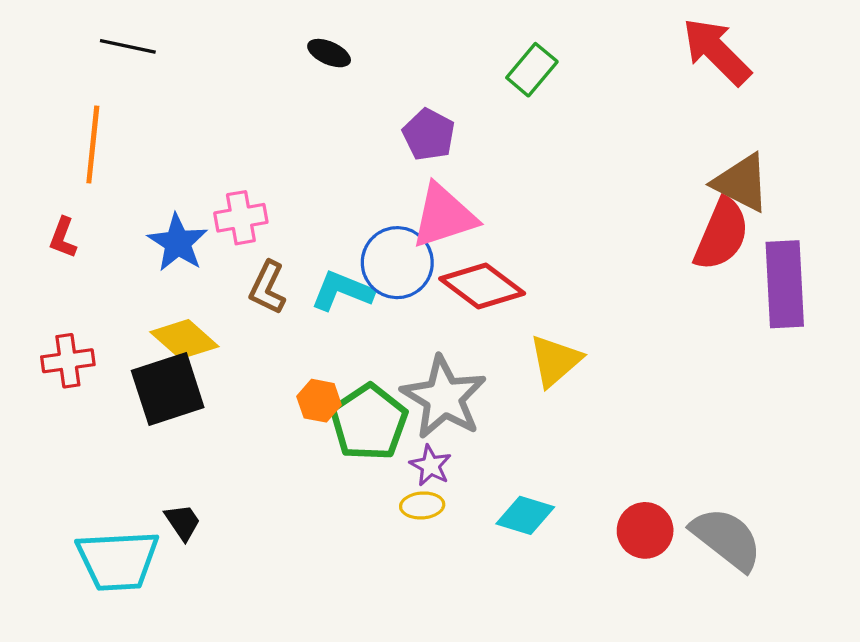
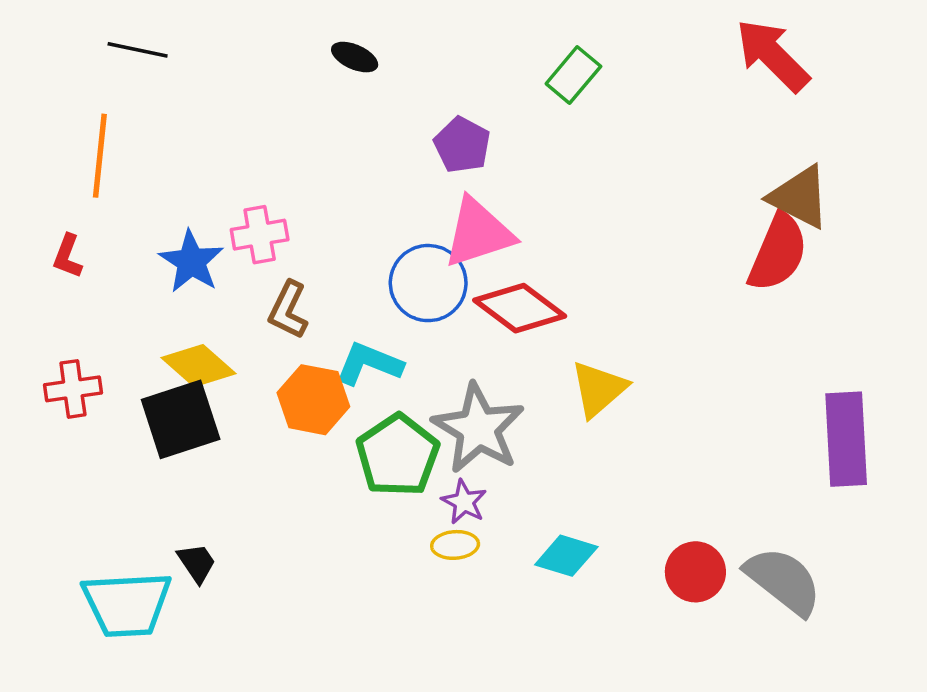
purple rectangle: (785, 284) -> (846, 439), moved
cyan L-shape: (342, 291) -> (369, 364), moved
orange hexagon: (319, 401) -> (313, 400), moved, size x1.5

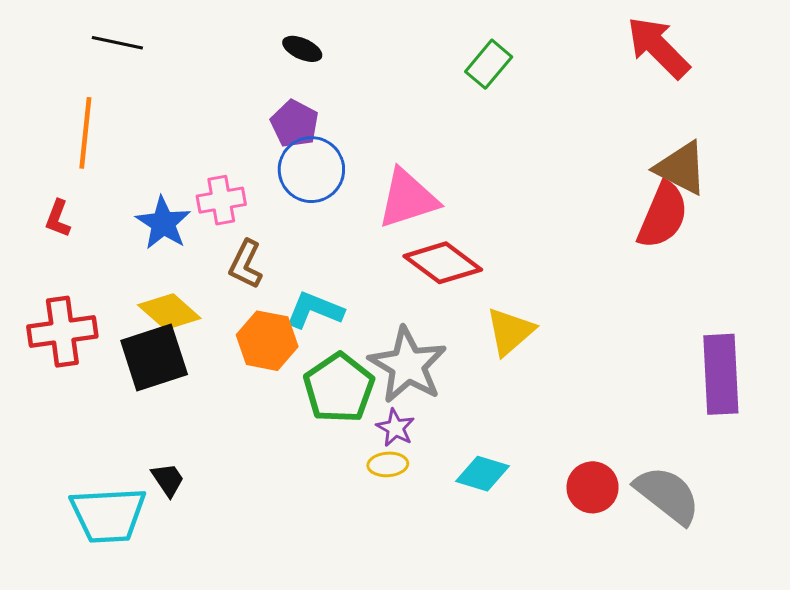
purple pentagon: (462, 145) -> (295, 124), moved
blue circle: (428, 283) -> (311, 170), moved
red cross: (73, 389) -> (62, 332), size x1.4

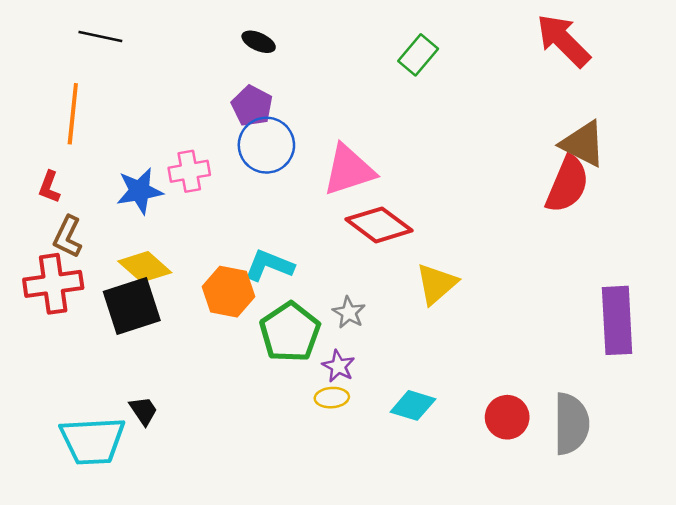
blue star: (163, 223) -> (140, 191), turned 30
brown L-shape: (246, 264) -> (68, 237), moved
gray star: (408, 365) -> (349, 313), size x0.5
gray semicircle: (667, 495) -> (571, 424), turned 52

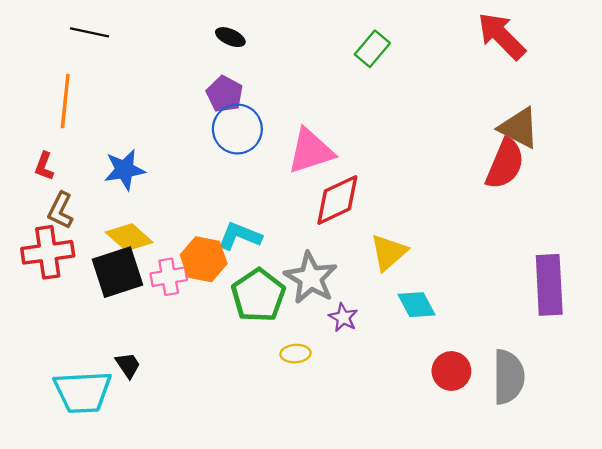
pink cross: (189, 171) -> (169, 277), moved
red diamond: (379, 225) -> (337, 200), turned -62
gray star: (349, 313) -> (311, 278), size x1.8
purple star: (338, 366) -> (343, 317), moved
cyan diamond: (413, 405) -> (417, 305), moved, turned 45

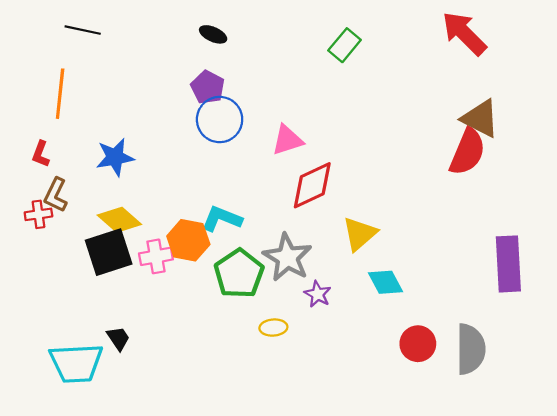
pink triangle: (311, 151) -> (287, 140), size x0.7
red cross: (48, 252) -> (38, 214), moved, size x0.6

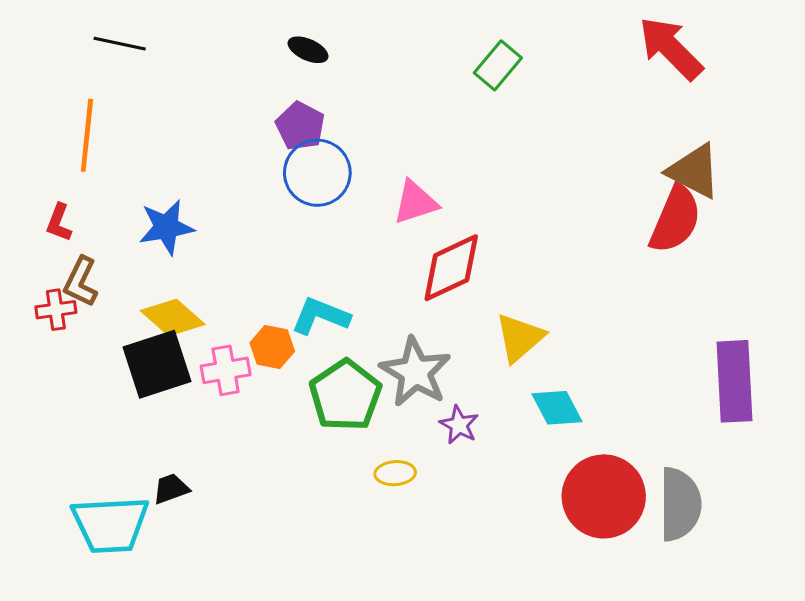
orange hexagon: (188, 240) -> (272, 347), size x0.7
black trapezoid: (118, 338) -> (171, 489), turned -76
red circle: (418, 344) -> (604, 496), size x1.6

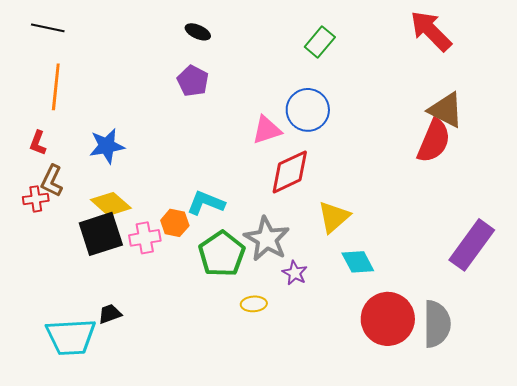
black line: (120, 44) -> (48, 28), moved
blue circle: (317, 173) -> (308, 110), moved
purple rectangle: (734, 381) -> (472, 245), turned 39

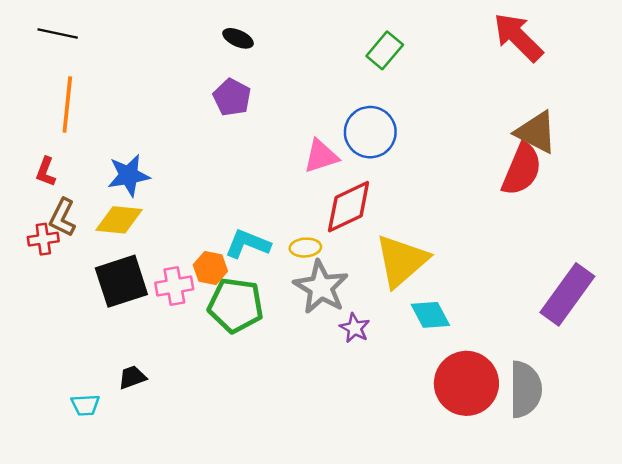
yellow diamond: (111, 204) -> (119, 220), moved, turned -36
yellow triangle: (334, 217) -> (402, 261), size x1.4
green pentagon: (222, 254) -> (236, 305), moved, turned -30
yellow ellipse: (254, 304) -> (305, 248), moved
cyan trapezoid: (71, 337) -> (85, 405), size x0.5

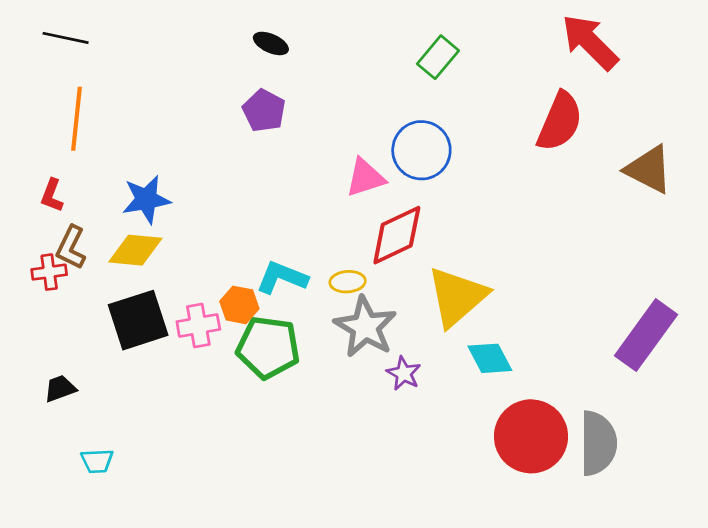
brown triangle: (536, 132) -> (649, 169), moved
red semicircle: (522, 169) -> (560, 122), moved
black trapezoid: (132, 377) -> (60, 388), moved

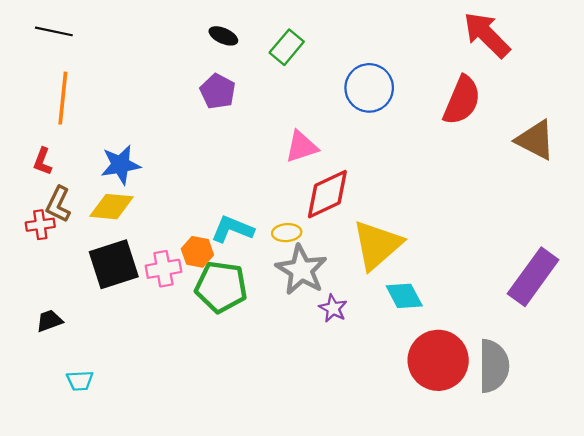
green rectangle: (438, 57) -> (287, 47), moved
blue circle: (421, 150) -> (369, 88), moved

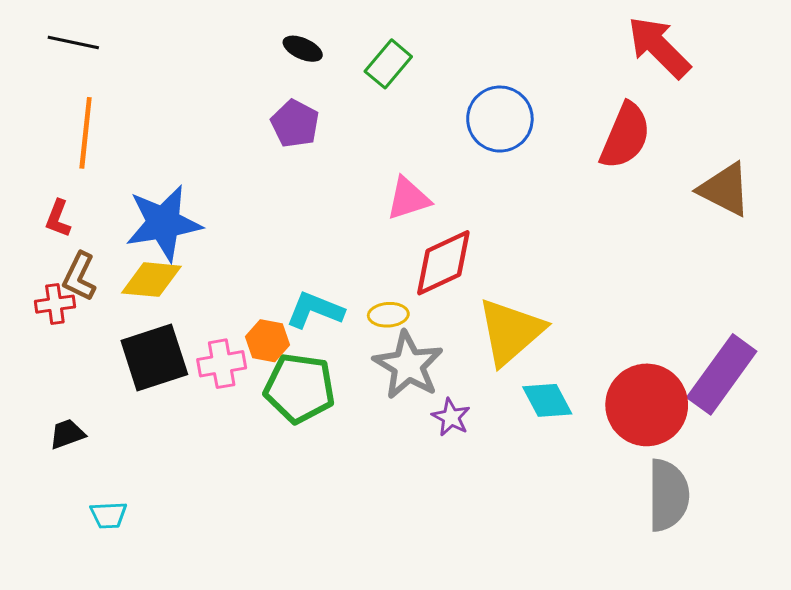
blue star: (121, 165) -> (164, 223), size x1.4
red circle: (438, 360) -> (647, 405), moved

